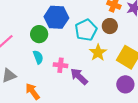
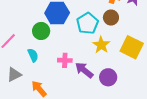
cyan semicircle: (38, 57) -> (33, 55), moved
purple circle: (125, 84) -> (108, 77), moved

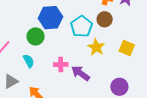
yellow square: (132, 47) -> (127, 48), size x0.7
purple circle: (108, 77) -> (119, 87), moved

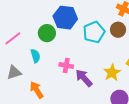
yellow star: (96, 47) -> (112, 73), moved

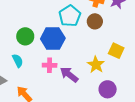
blue hexagon: (65, 18) -> (53, 39), moved
cyan pentagon: (94, 32) -> (70, 16), moved

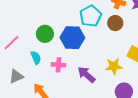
pink cross: (50, 65) -> (58, 65), moved
yellow star: (96, 65) -> (114, 66), turned 30

